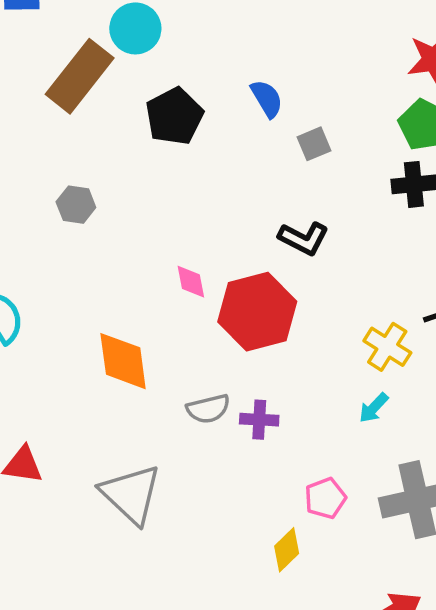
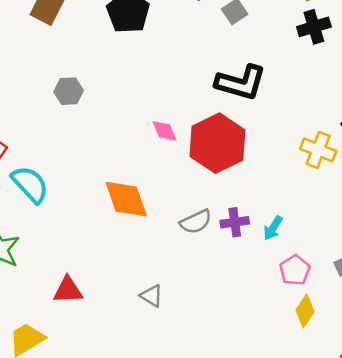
black L-shape: (304, 238) -> (241, 83), size x1.4
cyan arrow: (374, 408) -> (273, 228), moved
gray triangle: (131, 494) -> (152, 296), size x0.5
yellow diamond: (287, 550) -> (305, 311), moved

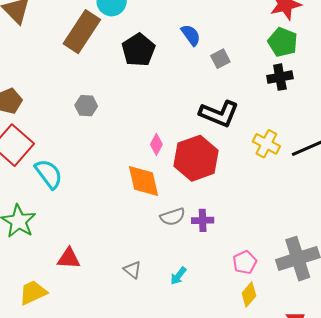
pink diamond: (164, 131) -> (156, 144), turned 45
yellow cross: (318, 150) -> (266, 144), moved
orange diamond: (126, 199) -> (143, 181), moved
cyan arrow: (273, 228) -> (178, 276), moved

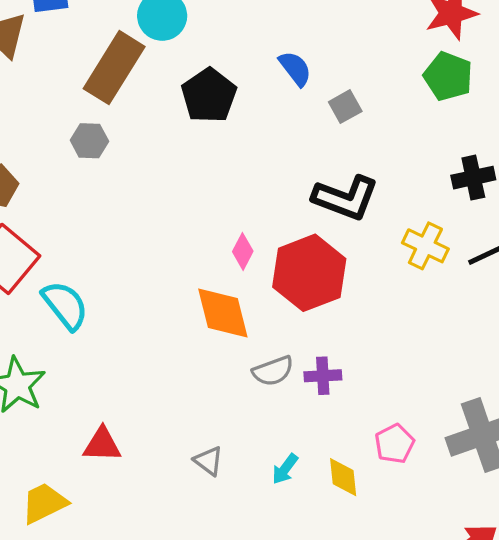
black cross: (280, 77) -> (473, 178), moved
gray hexagon: (86, 106) -> (89, 141), moved
yellow diamond: (249, 294) -> (343, 477), moved, turned -45

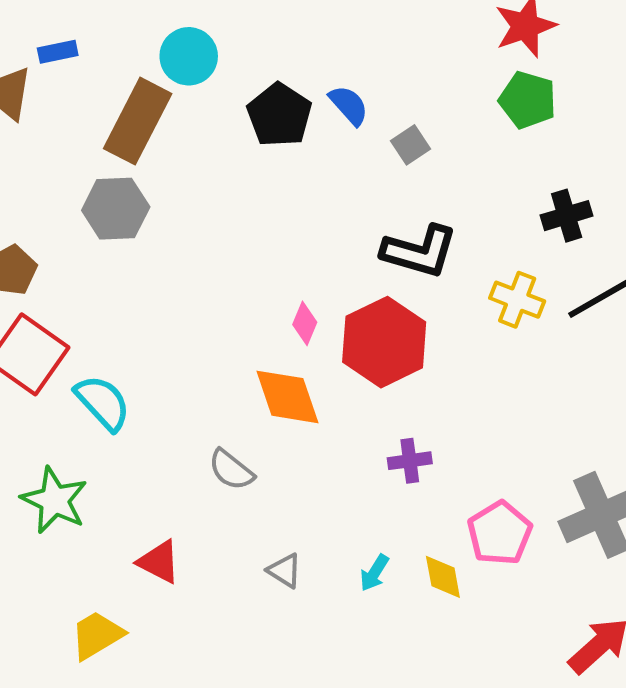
black pentagon: (209, 95) -> (279, 115), moved
gray hexagon: (89, 141) -> (116, 209), size x1.5
gray semicircle: (273, 371) -> (231, 470), moved, turned 63
pink pentagon: (395, 444) -> (500, 533), size x1.4
red triangle: (102, 445) -> (159, 562), turned 30

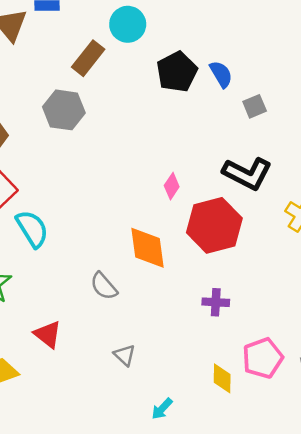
brown rectangle: (138, 121) -> (88, 58), size x0.7
pink diamond: (305, 323) -> (172, 186), moved
cyan arrow: (374, 573) -> (162, 409), moved

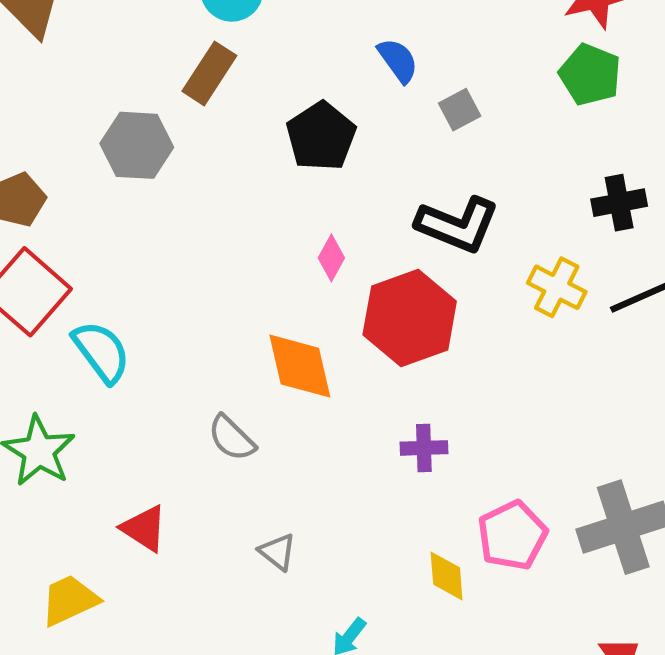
brown rectangle: (88, 58) -> (209, 73), moved
black pentagon: (177, 72) -> (321, 136), moved

